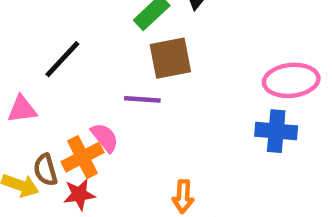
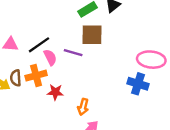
black line: (62, 59) -> (39, 45), moved
pink semicircle: (105, 138) -> (50, 57), moved
red star: (79, 194) -> (55, 92), moved

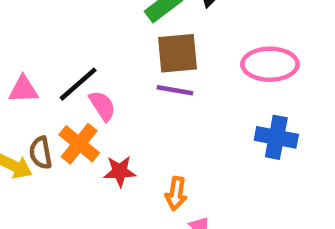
purple line: (73, 53) -> (175, 90), moved
pink ellipse: (151, 60) -> (270, 64), moved
orange cross: (36, 76) -> (79, 144), turned -30

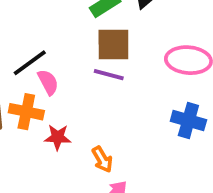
orange cross: (79, 144) -> (26, 112), turned -32
orange arrow: (176, 193) -> (102, 159), turned -44

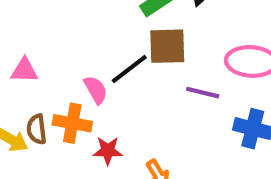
black line: (30, 63) -> (129, 69), moved
purple line: (109, 75) -> (203, 93), moved

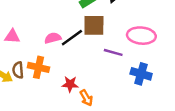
pink semicircle: (96, 90) -> (53, 38), moved, turned -77
red star: (108, 151) -> (70, 84), moved

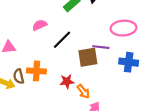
brown square: (94, 25) -> (88, 57), moved
pink semicircle: (53, 38) -> (40, 25), moved

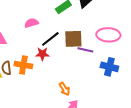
brown square: (88, 57) -> (73, 39), moved
red star: (67, 81) -> (42, 54), moved

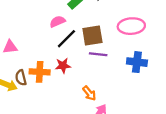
pink semicircle: (31, 23) -> (57, 22), moved
purple line: (85, 50) -> (98, 54), moved
red star: (42, 54) -> (63, 66), moved

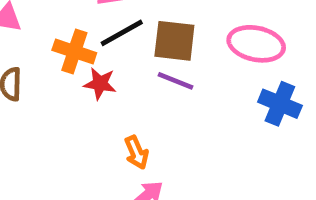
blue cross: (137, 62) -> (280, 104), moved
orange cross: (40, 72) -> (74, 52), moved

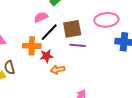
orange arrow: (136, 152) -> (58, 70), moved, turned 120

